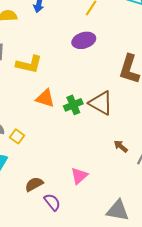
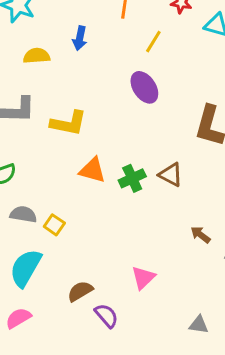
purple ellipse: (84, 40) -> (144, 87), turned 75
brown triangle: (101, 103) -> (171, 175), size x0.7
gray triangle: (118, 210) -> (199, 325), size x0.6

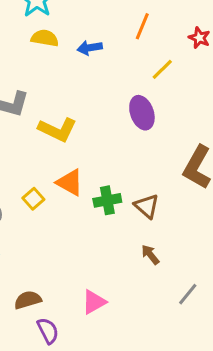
blue arrow: (80, 38) -> (90, 48), turned 55
yellow semicircle: (37, 56) -> (45, 38), moved
yellow square: (54, 225) -> (33, 199), moved
brown arrow: (200, 235) -> (150, 255), moved

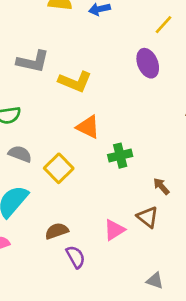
yellow square: (33, 199) -> (59, 168), moved, size x1.5
green cross: (107, 200) -> (120, 156), moved
brown triangle: (147, 206) -> (148, 217), moved

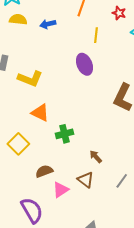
yellow line: (163, 25) -> (96, 35), turned -35
brown semicircle: (57, 231) -> (44, 171), moved
purple semicircle: (76, 257) -> (32, 210), size x1.5

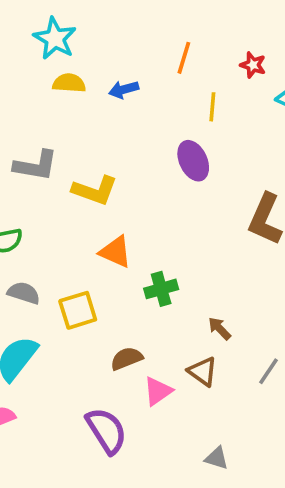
yellow square: (18, 144) -> (78, 310), turned 30

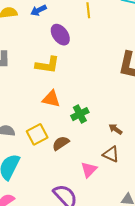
purple ellipse: (193, 161) -> (60, 35), moved
yellow L-shape: (95, 190) -> (47, 65), moved
brown semicircle: (126, 358) -> (61, 143), moved

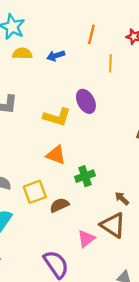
purple ellipse: (60, 35) -> (86, 101), moved
brown triangle: (111, 154) -> (113, 225), size x1.4

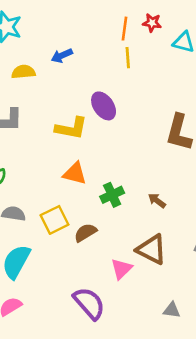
orange line: (91, 34) -> (125, 29), moved
yellow semicircle: (22, 53) -> (23, 72), moved
brown arrow: (122, 198) -> (157, 201), moved

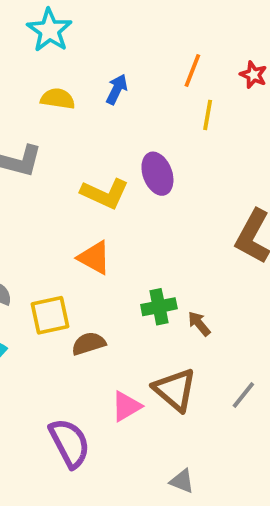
orange line: (125, 29) -> (192, 71), moved
blue arrow: (62, 56) -> (117, 89), turned 126
green cross: (112, 195) -> (159, 307), moved

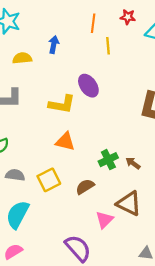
brown semicircle: (89, 344) -> (85, 187), moved

